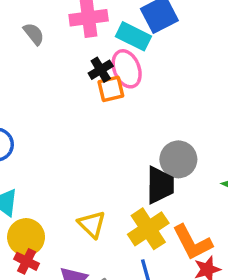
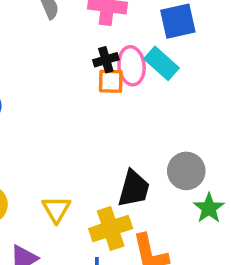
cyan rectangle: (133, 36) -> (162, 63), moved
gray circle: (178, 159) -> (186, 171), moved

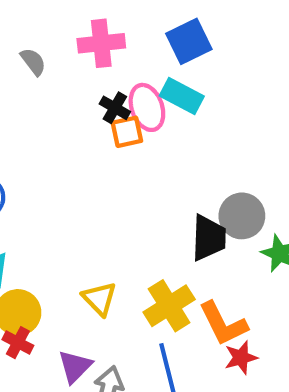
black cross: (106, 60) -> (115, 108), turned -30
black trapezoid: (134, 189) -> (209, 238), moved

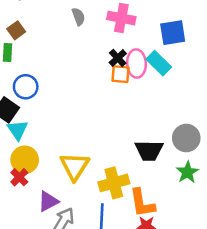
gray circle: (242, 216) -> (186, 138), moved
black trapezoid: (209, 238) -> (149, 150), turned 72
yellow triangle: (99, 299) -> (75, 166), size x1.4

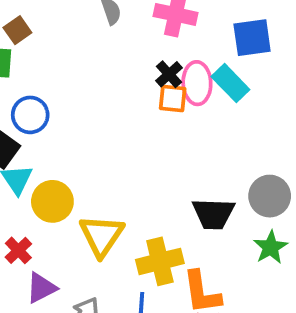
yellow circle: (25, 160) -> (52, 201), moved
purple triangle: (48, 201) -> (41, 288), moved

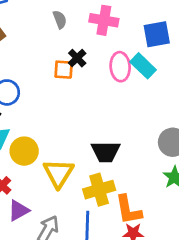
black cross: (169, 74) -> (77, 58), moved
orange square: (173, 98) -> (64, 70), moved
black trapezoid: (213, 214) -> (106, 152), moved

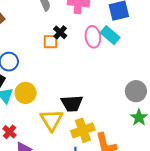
yellow circle: (24, 151) -> (26, 93), moved
black trapezoid: (106, 152) -> (72, 103), moved

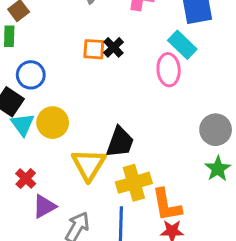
black cross: (60, 32) -> (113, 47), moved
pink ellipse: (93, 37) -> (169, 70), moved
black trapezoid: (72, 103) -> (120, 142), turned -70

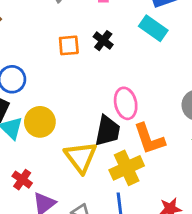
black cross: (113, 47) -> (103, 41), moved
pink ellipse: (169, 70) -> (126, 103), moved
orange L-shape: (167, 205) -> (149, 139), moved

